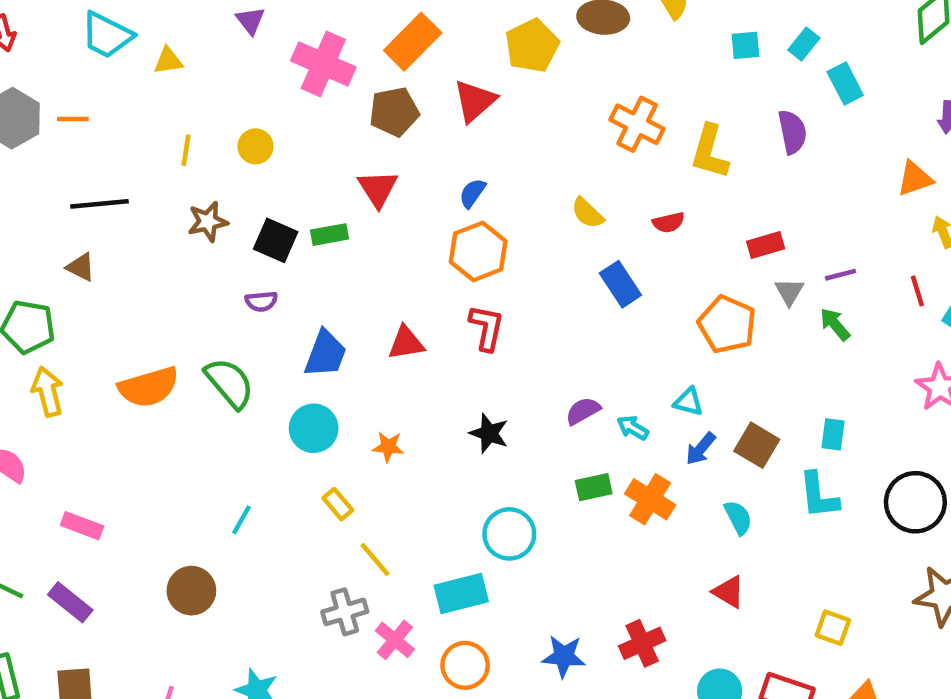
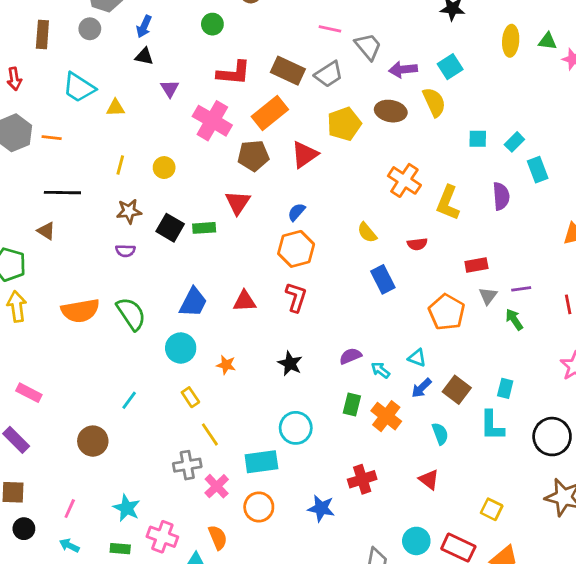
purple semicircle: (261, 301) -> (125, 251), moved
green rectangle: (594, 487) -> (352, 404), turned -70
red cross: (642, 643) -> (362, 479), moved

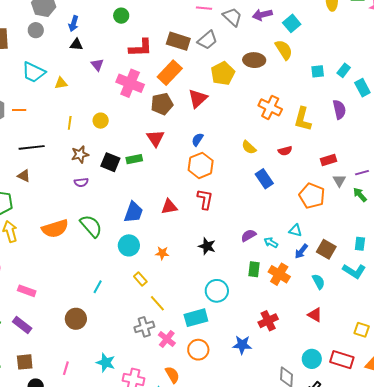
purple arrow: (403, 70) -> (262, 15), moved
cyan L-shape: (492, 426) -> (354, 271), turned -50

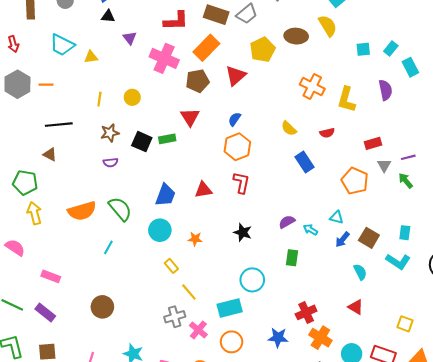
orange cross: (279, 274) -> (320, 338), moved
cyan line: (98, 287) -> (108, 247), moved

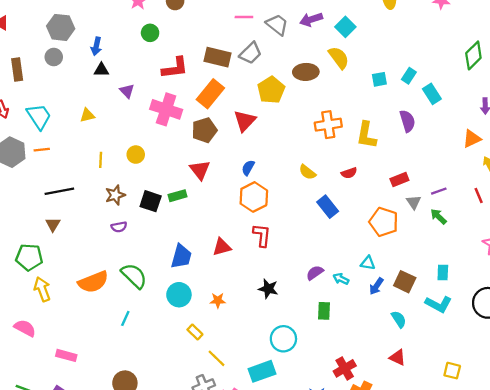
cyan trapezoid: (62, 45) -> (39, 116), moved, turned -145
orange cross: (312, 87) -> (328, 125), turned -30
brown triangle: (50, 154) -> (53, 224), turned 40

